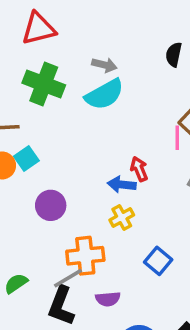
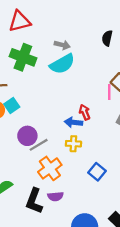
yellow cross: (122, 218) -> (73, 144), turned 32
orange cross: (85, 256) -> (50, 168), turned -30
gray line: (68, 278) -> (39, 145), moved
purple semicircle: (108, 299) -> (55, 196), moved

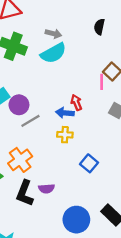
purple circle: (27, 136) -> (19, 105), moved
gray line: (39, 145) -> (30, 121), moved
orange cross: (50, 168) -> (20, 160), moved

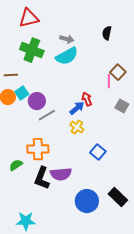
blue arrow: (65, 113) -> (77, 108), turned 133
yellow cross: (65, 135) -> (77, 127), turned 32
orange cross: (20, 160) -> (38, 149), turned 35
purple semicircle: (47, 189) -> (61, 174), size x1.5

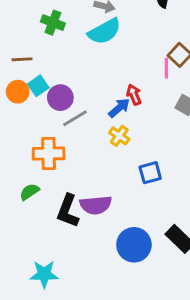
green cross: (32, 50) -> (53, 23), size x0.7
orange cross: (38, 149) -> (49, 154), moved
blue square: (98, 152) -> (150, 173), turned 35

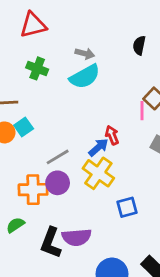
purple circle: (60, 98) -> (58, 183), moved
yellow cross: (119, 136) -> (98, 173), size x1.6

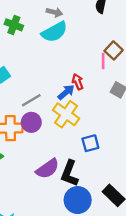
purple semicircle: (77, 237) -> (48, 169), turned -30
black L-shape: (51, 243) -> (70, 173), moved

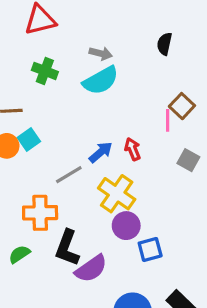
blue arrow: (66, 92) -> (101, 152), moved
purple circle: (31, 122) -> (126, 226), moved
blue square: (90, 143) -> (150, 249), moved
black L-shape: (70, 173) -> (67, 248), moved

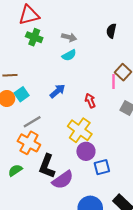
green cross: (45, 71) -> (34, 37), moved
cyan semicircle: (101, 81) -> (69, 55), size x0.6
blue arrow: (101, 152) -> (57, 91), moved
gray line: (69, 175) -> (32, 122), moved
orange cross: (40, 213) -> (29, 143), turned 30

